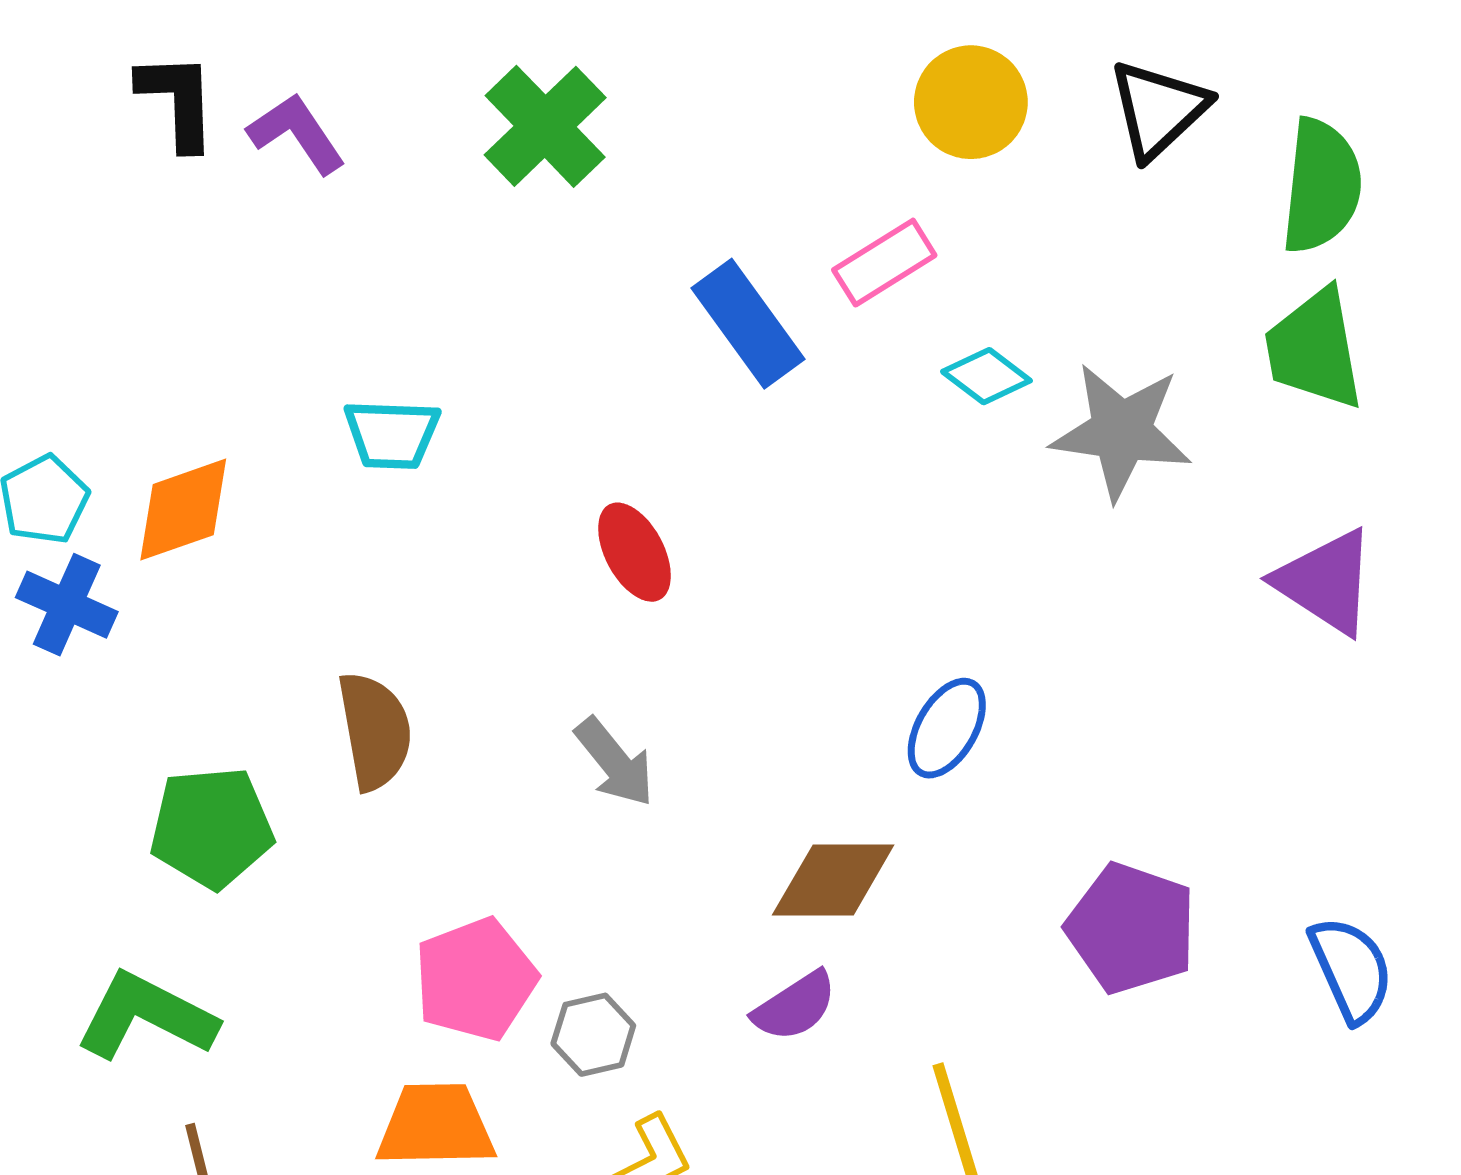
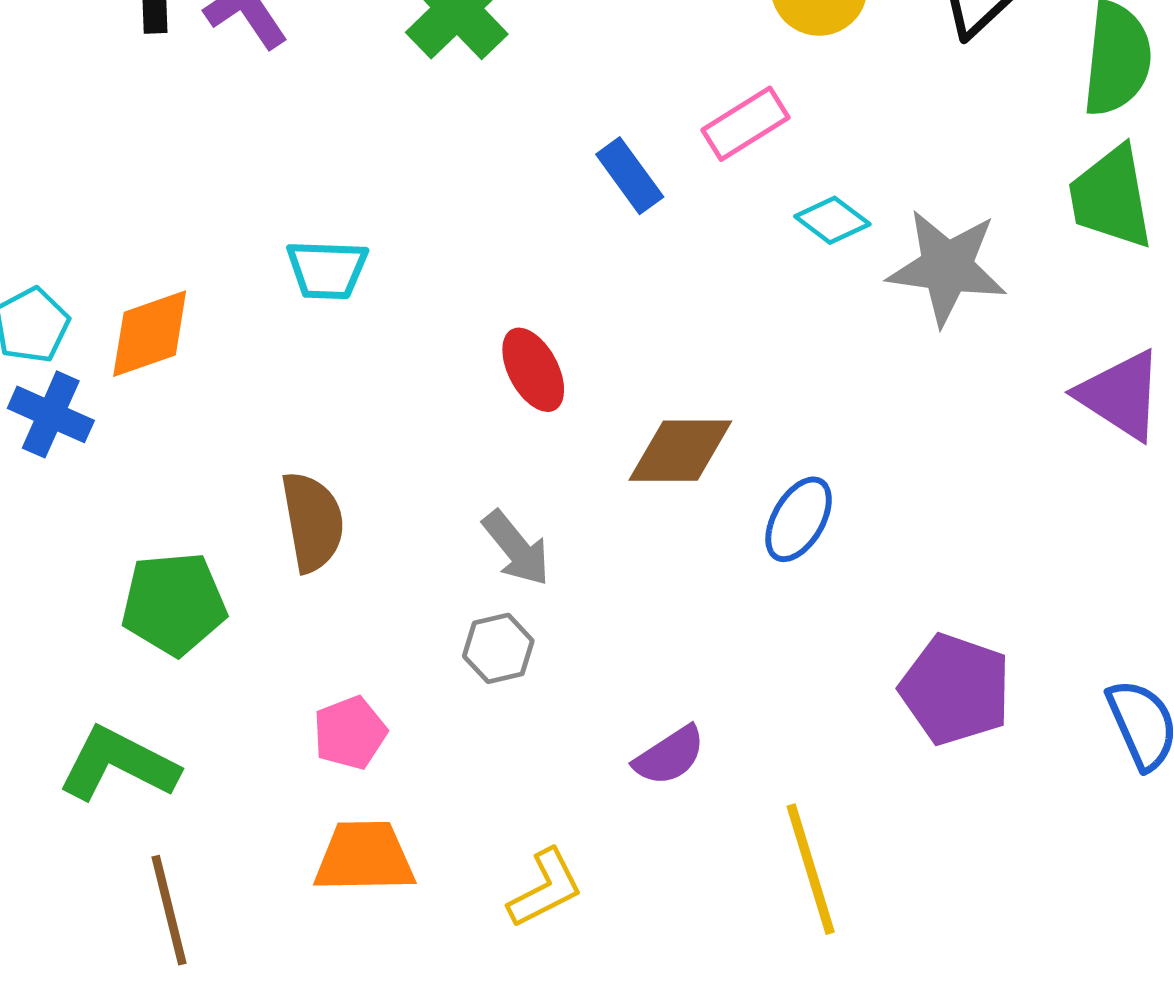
blue rectangle: (748, 324) -> (630, 176), size x0.7
brown diamond: (833, 880) -> (680, 451), moved
pink pentagon: (476, 979) -> (350, 733), moved, size x0.7
gray hexagon: (593, 1035) -> (498, 648), moved

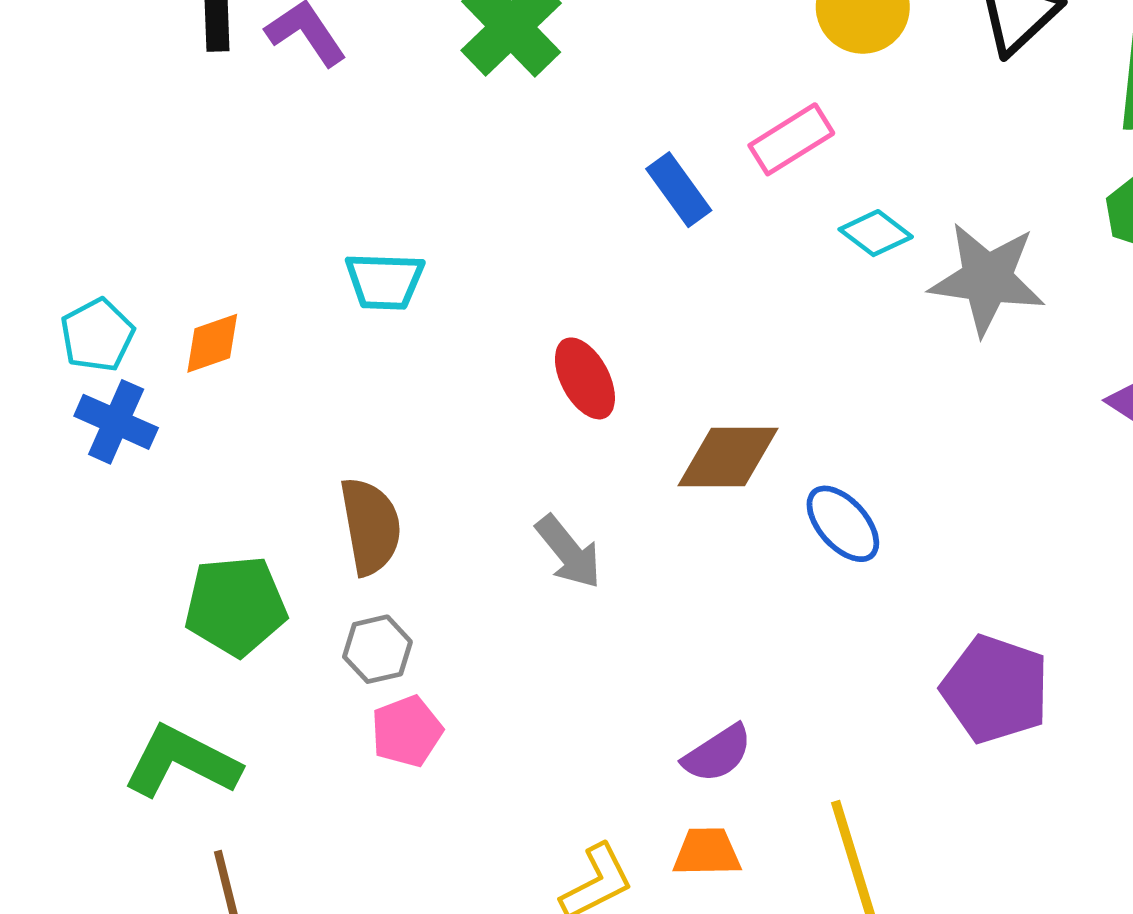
orange diamond: (150, 334) -> (212, 343), size x0.7
blue ellipse: (799, 519) -> (843, 524), turned -72
gray hexagon: (498, 648) -> (377, 649), moved
orange trapezoid: (364, 857) -> (707, 852), moved, size x0.7

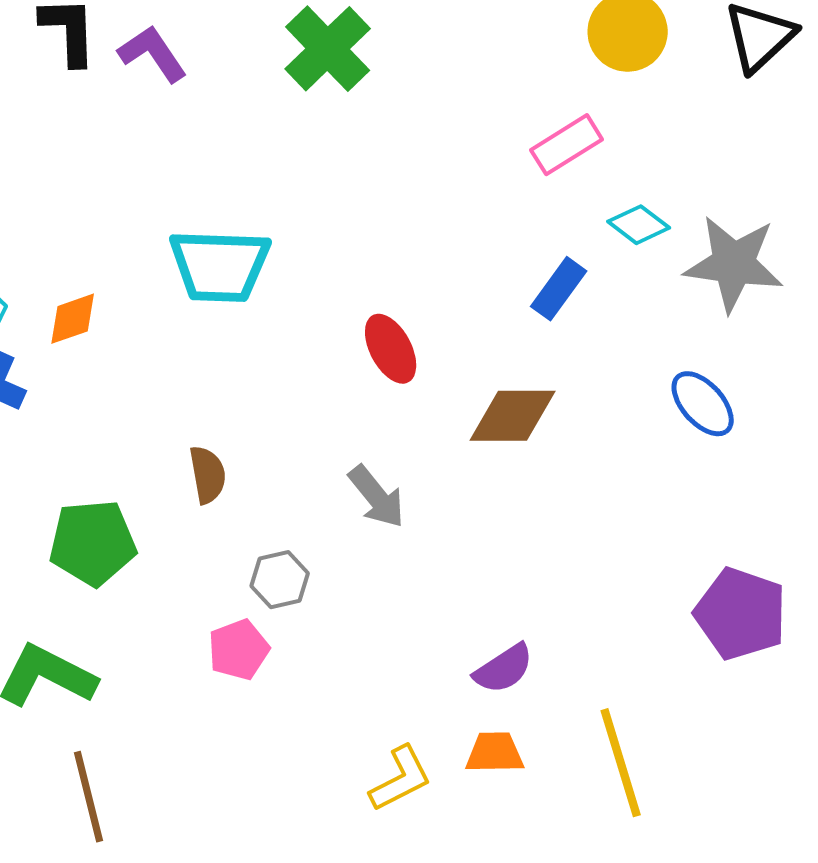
blue rectangle: (679, 190) -> (559, 289), moved, turned 72
cyan trapezoid: (385, 281) -> (220, 266), size x1.5
blue ellipse: (843, 524) -> (703, 404), moved
brown semicircle: (370, 526) -> (208, 475), size x0.7
gray hexagon: (377, 649) -> (280, 580), moved

